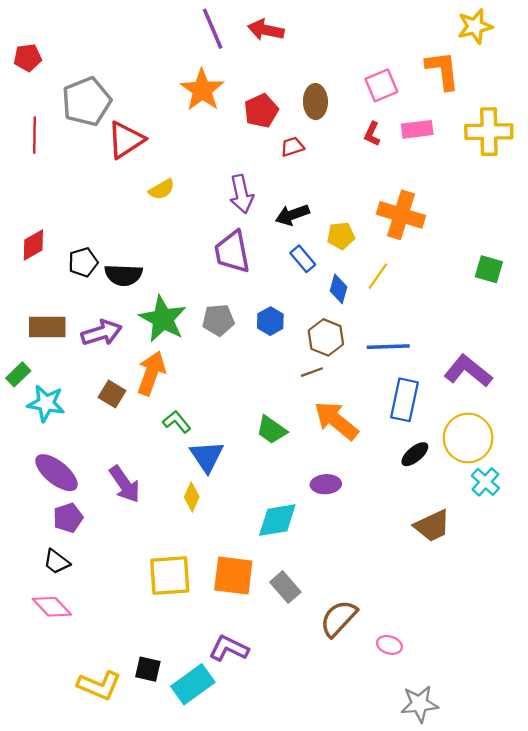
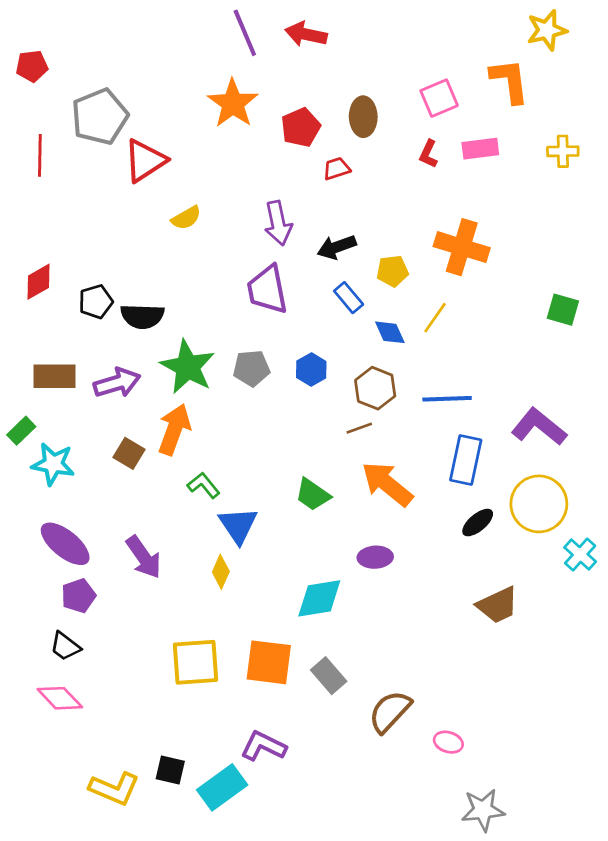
yellow cross: (489, 132) -> (563, 151), size x0.6
blue diamond: (339, 289) -> (390, 332), turned -40
cyan cross: (485, 482) -> (580, 554), moved

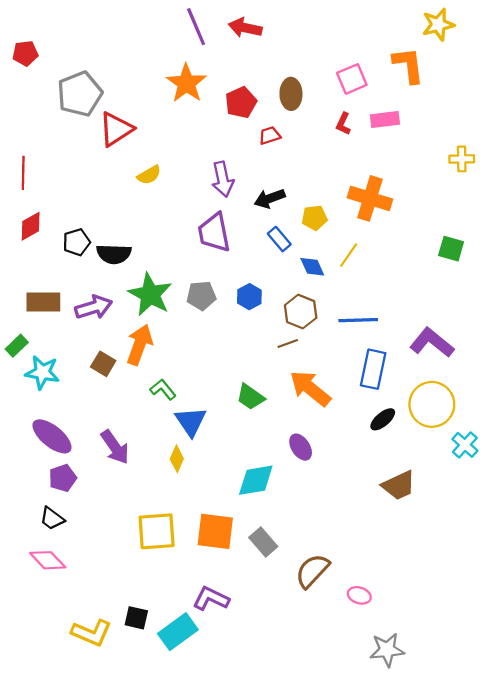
yellow cross: (563, 151) -> (462, 159), moved
red line: (40, 155) -> (23, 173), moved
purple ellipse: (375, 557) -> (301, 447), turned 60

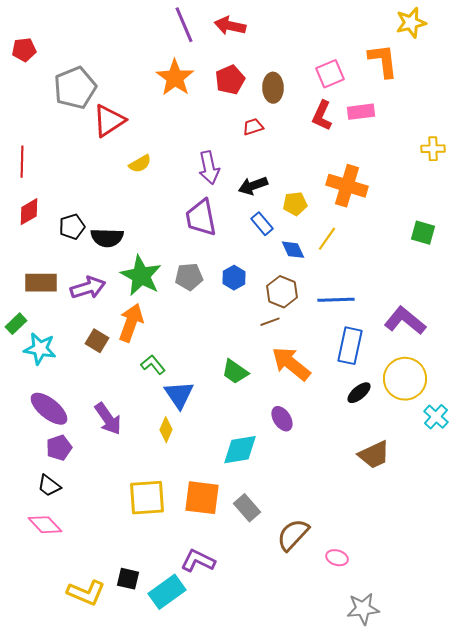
red pentagon: (241, 102) -> (230, 80), moved
red L-shape: (343, 124) -> (322, 116), size x1.4

